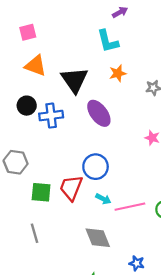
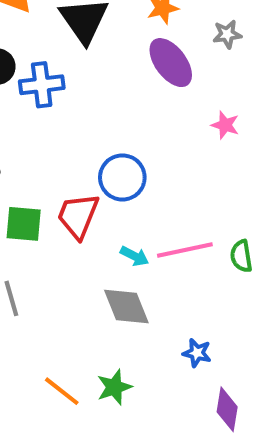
purple ellipse: (99, 113) -> (171, 63), moved
cyan arrow: (103, 199) -> (134, 256), moved

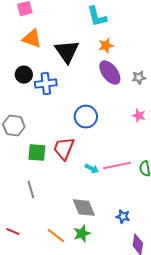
gray star: (227, 34) -> (139, 78), moved
pink star: (225, 125) -> (139, 116), moved
blue circle: (122, 177) -> (86, 117), moved
gray diamond: (126, 307) -> (84, 208), moved

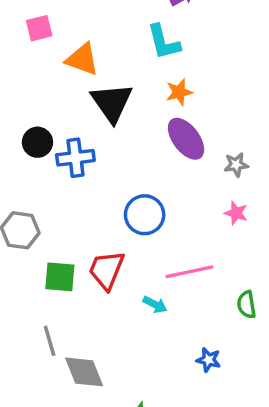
orange triangle: (32, 39) -> (82, 59), moved
gray star: (139, 78) -> (236, 165), moved
pink line: (117, 166) -> (189, 272), moved
gray diamond: (84, 208) -> (84, 372), moved
blue star: (123, 217) -> (208, 360), moved

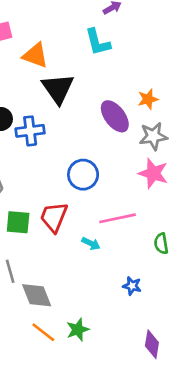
orange star: (179, 92) -> (148, 99), moved
gray star: (236, 165) -> (153, 136), size x1.5
pink star: (236, 213) -> (153, 173), size x1.6

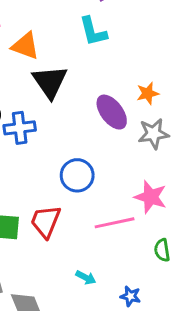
pink star: (153, 173) -> (151, 197), moved
cyan arrow: (91, 244) -> (86, 278), moved

